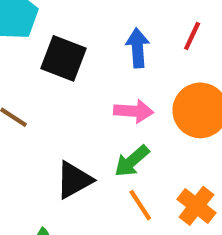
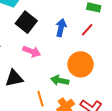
pink arrow: (134, 111) -> (32, 51), moved
green arrow: (132, 161) -> (60, 80), moved, turned 36

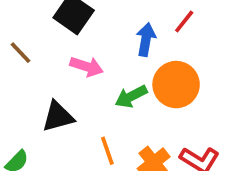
blue arrow: (61, 28) -> (146, 40), moved
green arrow: (60, 80) -> (131, 96), moved, turned -36

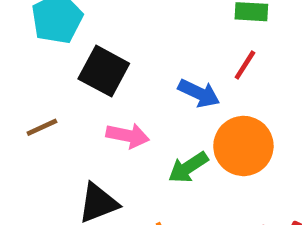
blue arrow: (146, 40) -> (199, 93), turned 112
brown line: (20, 53) -> (42, 127), turned -65

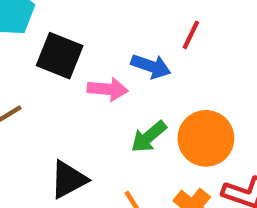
pink arrow: (128, 136) -> (108, 89), moved
orange circle: (243, 146) -> (206, 138), moved

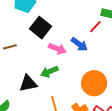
red line: (191, 35) -> (95, 27), moved
green arrow: (149, 137) -> (49, 72), moved

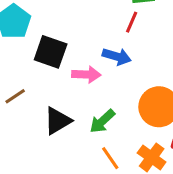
green arrow: (49, 72) -> (102, 121), moved
black triangle: (28, 83) -> (58, 121), moved

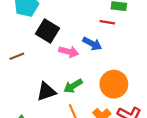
red line: (132, 22) -> (107, 22), turned 64
black triangle: (58, 121) -> (46, 92), moved

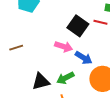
black square: (47, 31) -> (78, 26), moved
blue arrow: (92, 44) -> (84, 58), moved

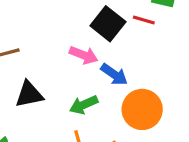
black triangle: (41, 81) -> (29, 94), moved

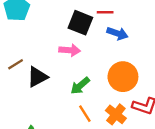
blue arrow: (114, 74) -> (117, 33), moved
black triangle: (29, 94) -> (37, 77), moved

